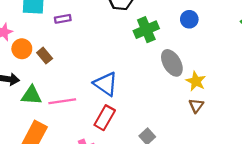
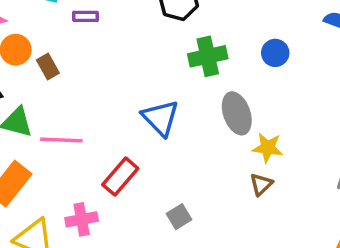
yellow star: (196, 81) -> (268, 148), turned -30
blue triangle: (106, 84) -> (160, 118), moved

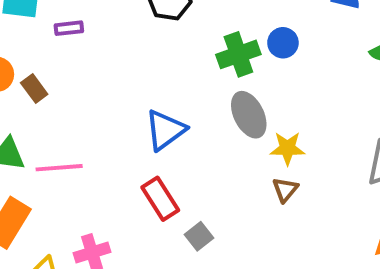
green cross: (208, 56) -> (238, 54), moved
blue triangle: (160, 118) -> (165, 130), turned 45
red rectangle: (120, 177) -> (160, 199), moved, turned -66

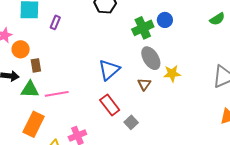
purple rectangle: (69, 28) -> (55, 22), turned -56
brown rectangle: (34, 88) -> (36, 65), moved, turned 32
brown triangle: (285, 190) -> (144, 84), moved

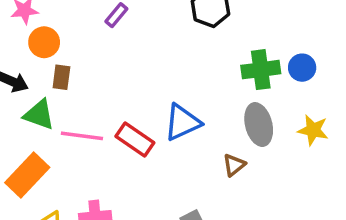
yellow star: (172, 73) -> (313, 130), moved
red rectangle: (110, 105) -> (135, 139), moved, turned -35

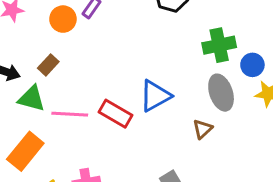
orange circle: (44, 42) -> (63, 19), moved
blue circle: (302, 68) -> (252, 65), moved
brown rectangle: (61, 77) -> (48, 65), turned 40

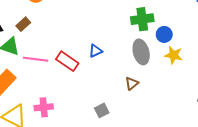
blue triangle: (155, 96) -> (96, 51), size x0.6
brown triangle: (203, 129) -> (132, 83), moved

